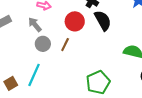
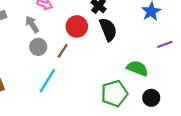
cyan line: (34, 75) -> (47, 81), moved
green pentagon: (98, 82) -> (114, 94), moved

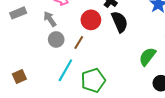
green semicircle: (137, 68) -> (147, 57), turned -72
green pentagon: (114, 94) -> (93, 80), moved

